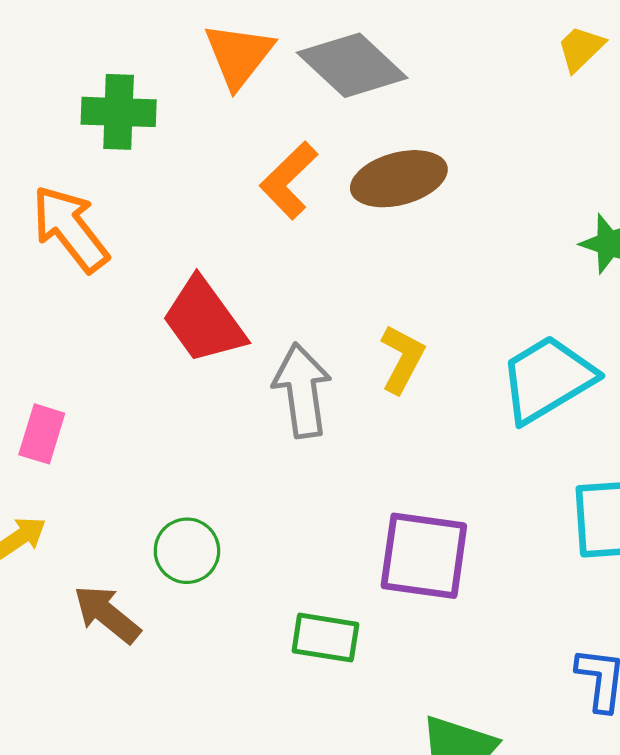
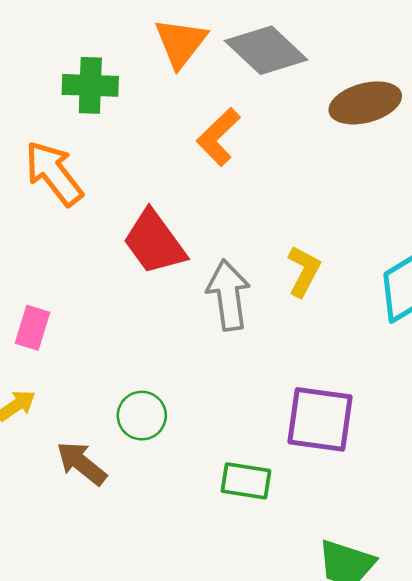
brown ellipse: (399, 179) -> (365, 103), moved

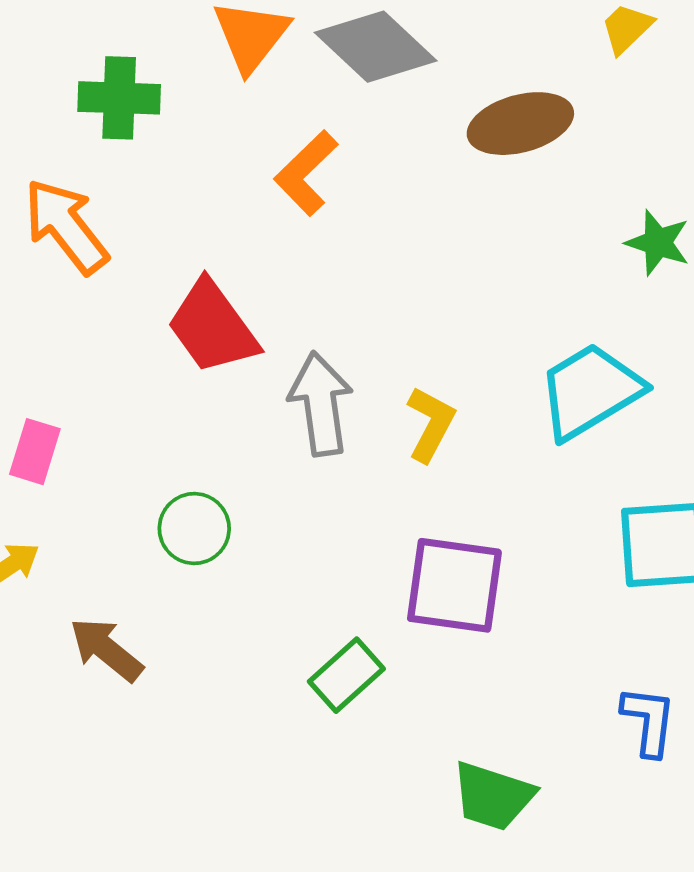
yellow L-shape: (304, 271) -> (431, 424), moved
green circle: (142, 416) -> (194, 529), moved
green rectangle: (246, 481) -> (346, 675), turned -51

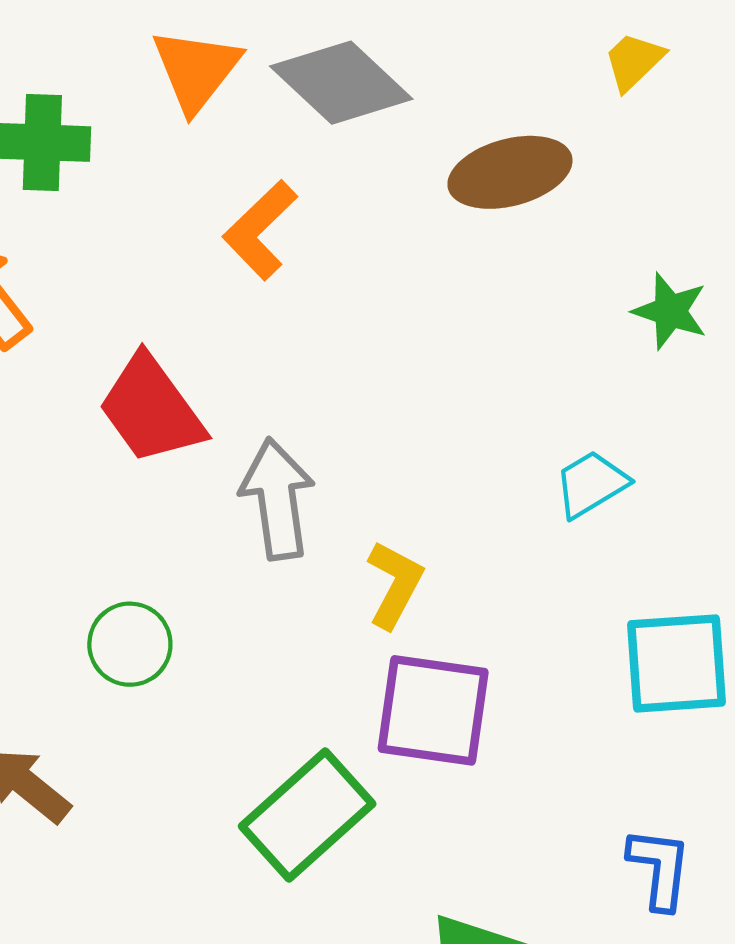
cyan trapezoid: (590, 391) -> (591, 484), size x0.6
yellow L-shape: (431, 424) -> (395, 584), moved
green rectangle: (346, 675) -> (307, 815), size x1.5

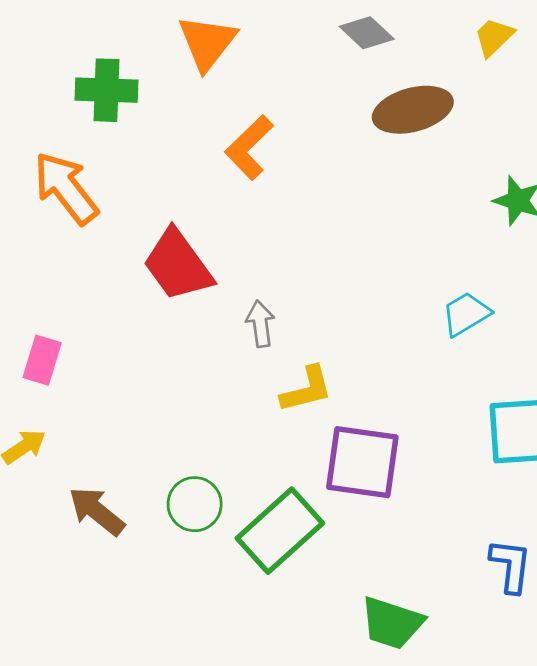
gray diamond: (341, 83) -> (367, 33), moved, size x0.6
gray arrow: (277, 499) -> (260, 324), size x0.6
yellow L-shape: (395, 584) -> (306, 389), moved, turned 48
green circle: (130, 644) -> (195, 504), moved

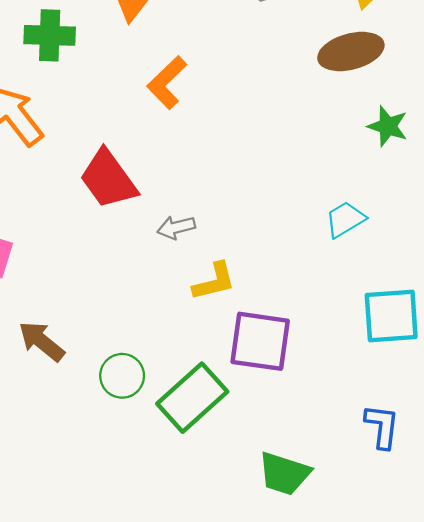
brown ellipse: (413, 110) -> (351, 51), moved
gray arrow: (260, 324) -> (176, 227), turned -96
brown arrow: (97, 511) -> (42, 341), moved

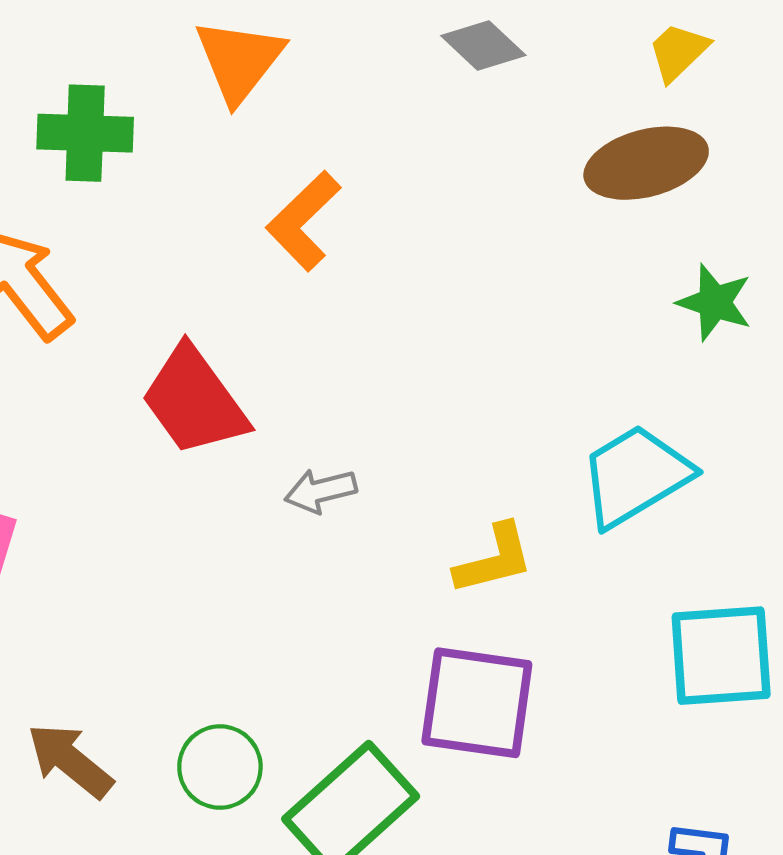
cyan trapezoid: (345, 219) -> (635, 476), size x1.5
yellow L-shape: (214, 281) -> (494, 559), moved
brown arrow: (42, 341) -> (70, 761), moved

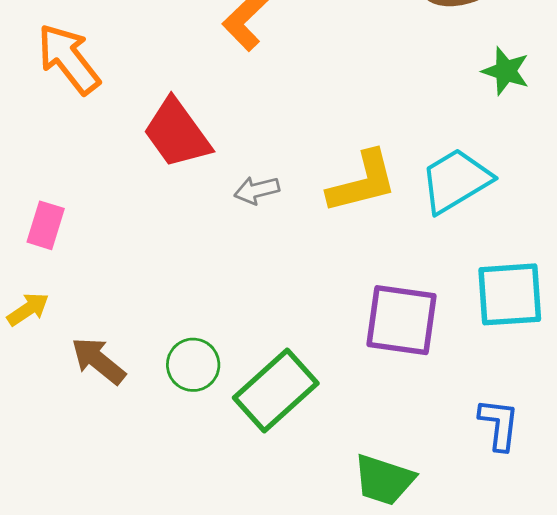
yellow L-shape: (494, 559) -> (362, 182), moved, size x1.4
purple square: (477, 703) -> (402, 320), moved

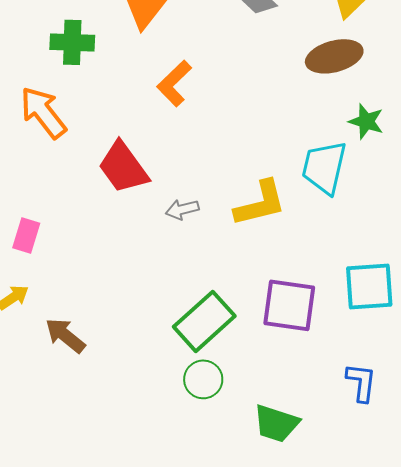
cyan trapezoid: (456, 181) -> (324, 167), moved, turned -46
green circle: (193, 365) -> (203, 379), moved
green rectangle: (276, 390) -> (204, 321), moved

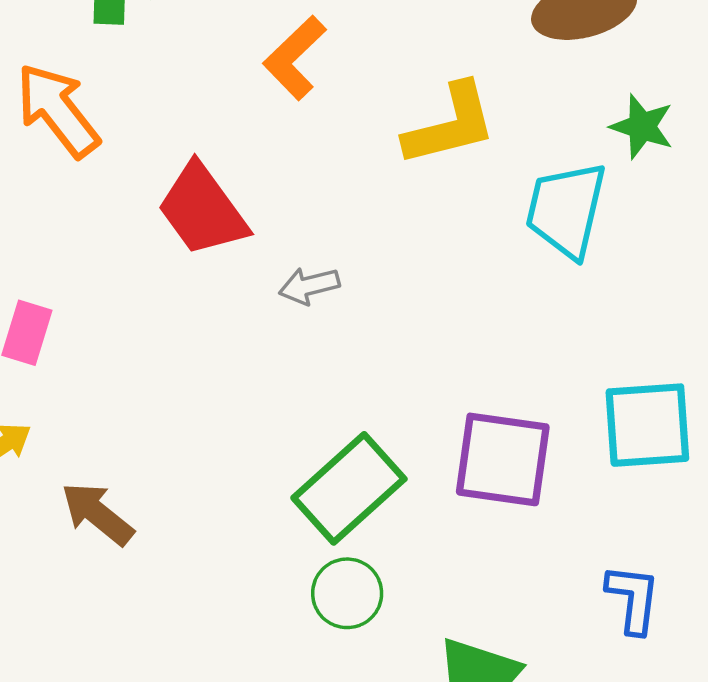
yellow L-shape: (260, 203) -> (450, 125), moved

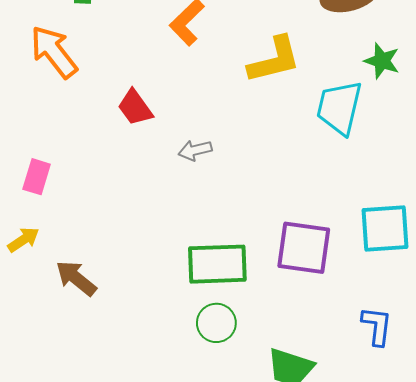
red trapezoid: (202, 210) -> (135, 108), size x0.7
green rectangle: (349, 488) -> (217, 264), turned 40

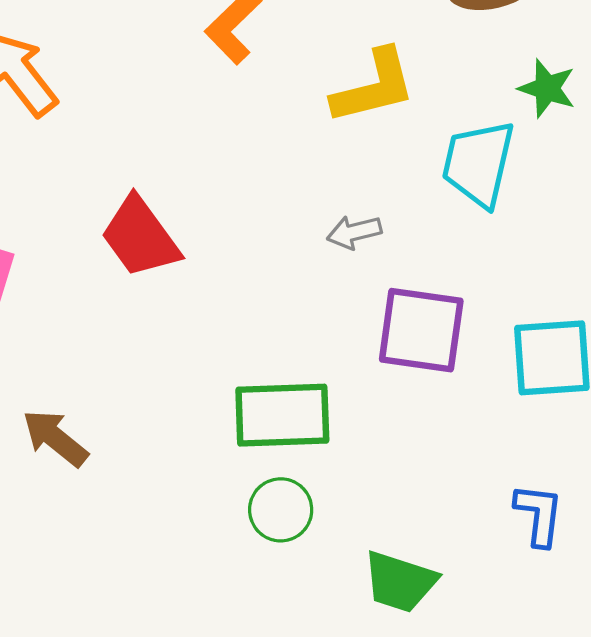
red trapezoid: (135, 108) -> (140, 237), moved, size x1.4
gray arrow: (195, 150) -> (354, 232), moved
purple square: (304, 248) -> (421, 330), moved

